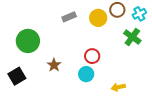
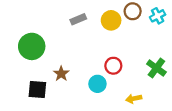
green cross: (132, 37) -> (156, 68), moved
red circle: (92, 56) -> (113, 66), moved
black square: (17, 76) -> (37, 90), moved, turned 36

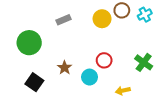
gray rectangle: (78, 19) -> (63, 20), moved
brown star: (61, 74) -> (65, 68), moved
black square: (37, 90) -> (34, 82), turned 30

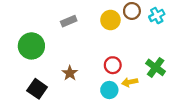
cyan circle: (90, 77) -> (109, 90), moved
yellow arrow: (123, 91) -> (130, 82), moved

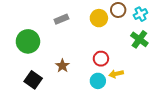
green cross: (156, 67) -> (139, 39), moved

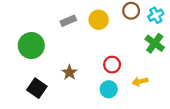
yellow circle: (99, 18) -> (99, 20), moved
yellow arrow: (116, 74) -> (140, 81), moved

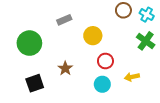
cyan cross: (156, 15) -> (147, 15), turned -32
yellow circle: (99, 20) -> (93, 36), moved
black square: (37, 88) -> (35, 83), turned 36

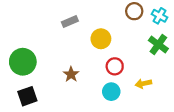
green circle: (29, 43) -> (23, 62), moved
black square: (35, 83) -> (27, 96), moved

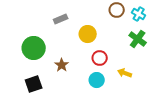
green circle: (23, 62) -> (34, 48), moved
yellow arrow: (143, 84) -> (125, 73), turned 32
black square: (27, 96) -> (34, 84), moved

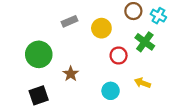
yellow circle: (88, 34) -> (101, 28), moved
green cross: (138, 39) -> (145, 42), moved
red circle: (100, 58) -> (119, 56), moved

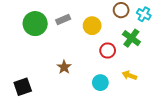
green circle: (39, 54) -> (35, 24), moved
black square: (39, 95) -> (23, 87), moved

